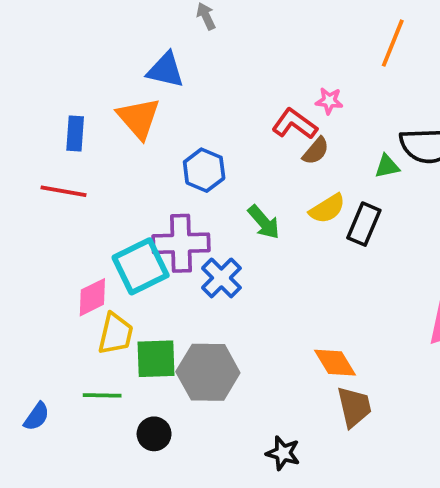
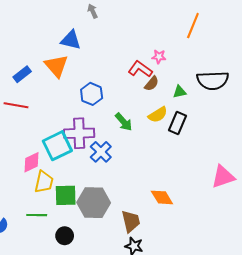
blue rectangle: (75, 134) -> (22, 74), turned 48
green triangle: (387, 166) -> (180, 92), moved
brown trapezoid: (354, 407) -> (131, 221), moved

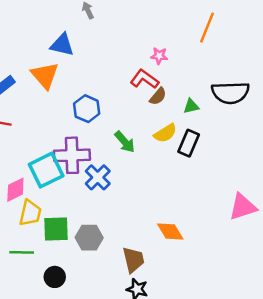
pink star: (159, 57) -> (159, 56), moved
gray hexagon: (94, 203) -> (89, 238), size x0.7

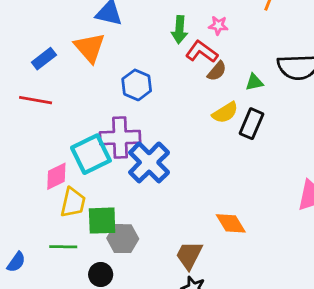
green arrow: (125, 142) -> (180, 30), moved, turned 45
blue cross: (98, 177) -> (149, 162), size x1.4
gray hexagon: (89, 238) -> (123, 239), moved
brown trapezoid: (133, 260) -> (189, 255), turned -140

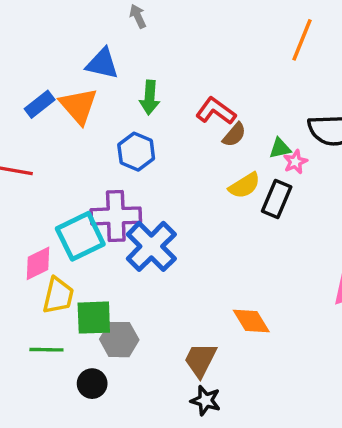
pink star: (218, 25) -> (295, 162), moved, turned -30
green arrow: (180, 30) -> (150, 97), moved
blue rectangle: (44, 59) -> (40, 104), moved

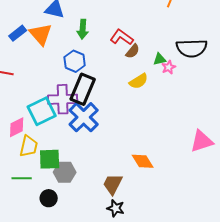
black rectangle: (277, 199) -> (83, 89), moved, size x1.4

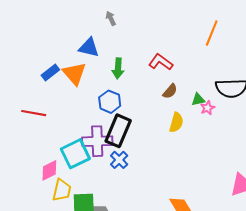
red L-shape: (122, 37) -> (161, 62), moved
yellow semicircle: (139, 81) -> (176, 122), turned -42
blue cross: (84, 117) -> (119, 160), size x0.6

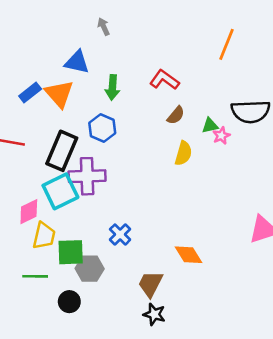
black rectangle: (118, 131) -> (62, 151), moved
blue cross: (119, 160) -> (120, 234), moved

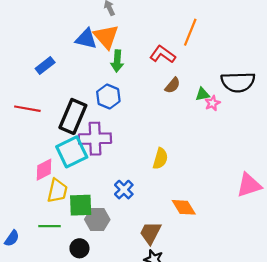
orange line: (226, 44) -> (190, 32), moved
orange triangle: (59, 94) -> (106, 37), moved
yellow semicircle: (183, 153) -> (160, 159), moved

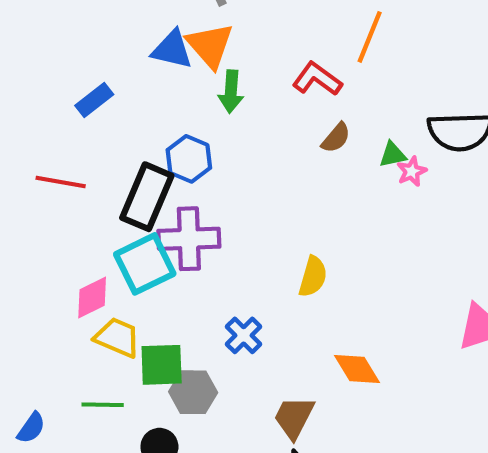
blue hexagon: (108, 96) -> (189, 159), moved
yellow trapezoid: (57, 191) -> (117, 337), turned -80

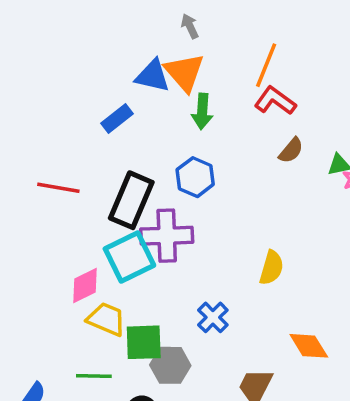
orange line: (370, 37) -> (266, 65), moved
blue rectangle: (94, 100) -> (117, 119), moved
blue hexagon: (189, 159) -> (195, 177), moved

